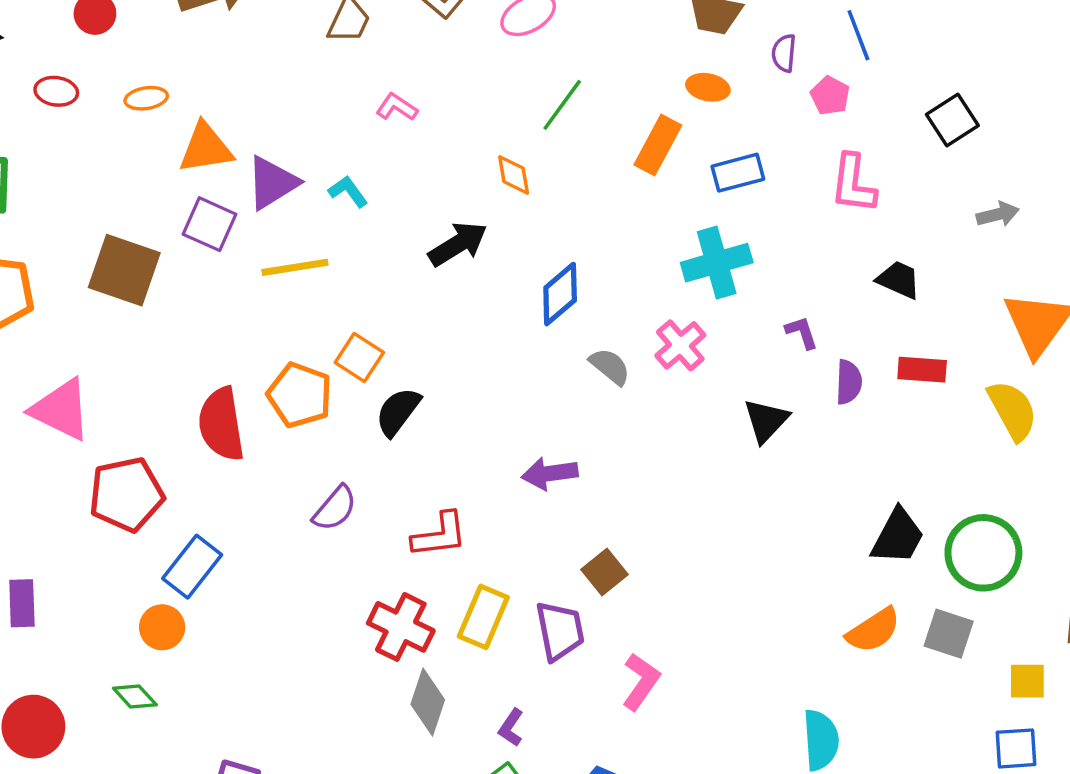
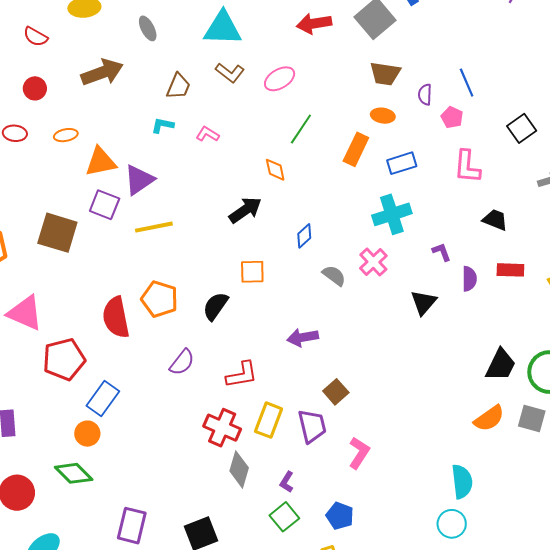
cyan L-shape: (348, 191) -> (163, 125), moved, turned -40
blue diamond: (560, 294) -> (304, 236), size x0.7
orange square: (359, 358) -> (252, 272), moved, turned -32
green diamond: (135, 696) -> (74, 473), size x1.5

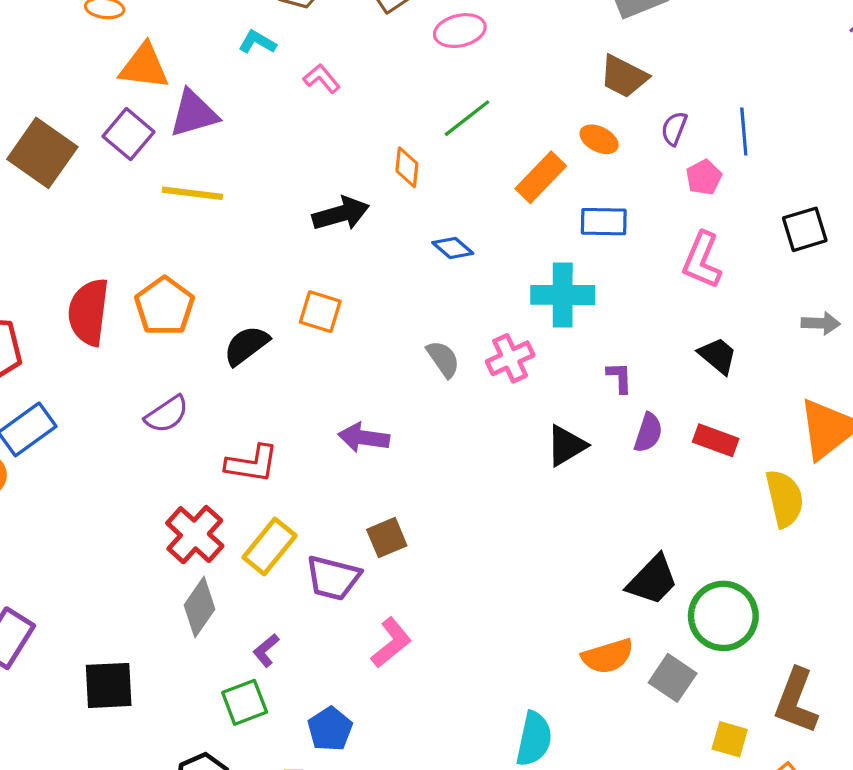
blue diamond: (304, 236) -> (453, 248), moved, turned 65
purple trapezoid: (312, 426) -> (333, 578), turned 99

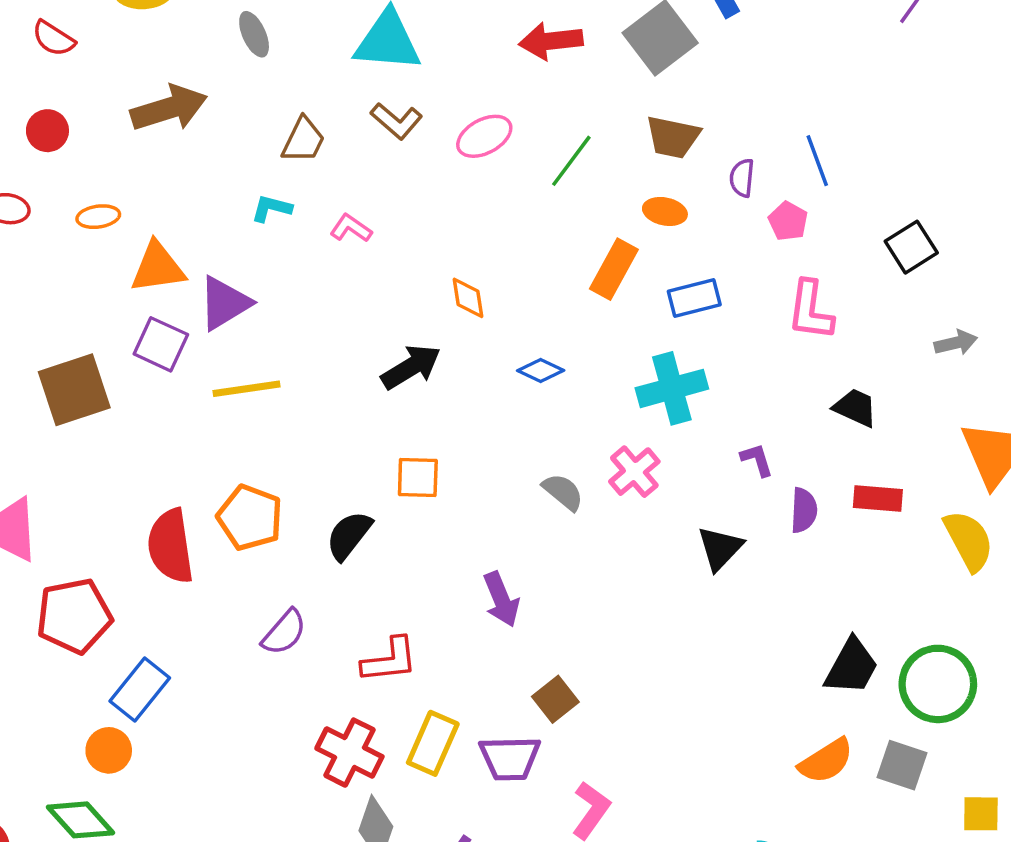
green line: (467, 118) -> (571, 161), moved
brown square: (42, 153) -> (74, 390), turned -38
purple arrow: (364, 438) -> (501, 599), turned -105

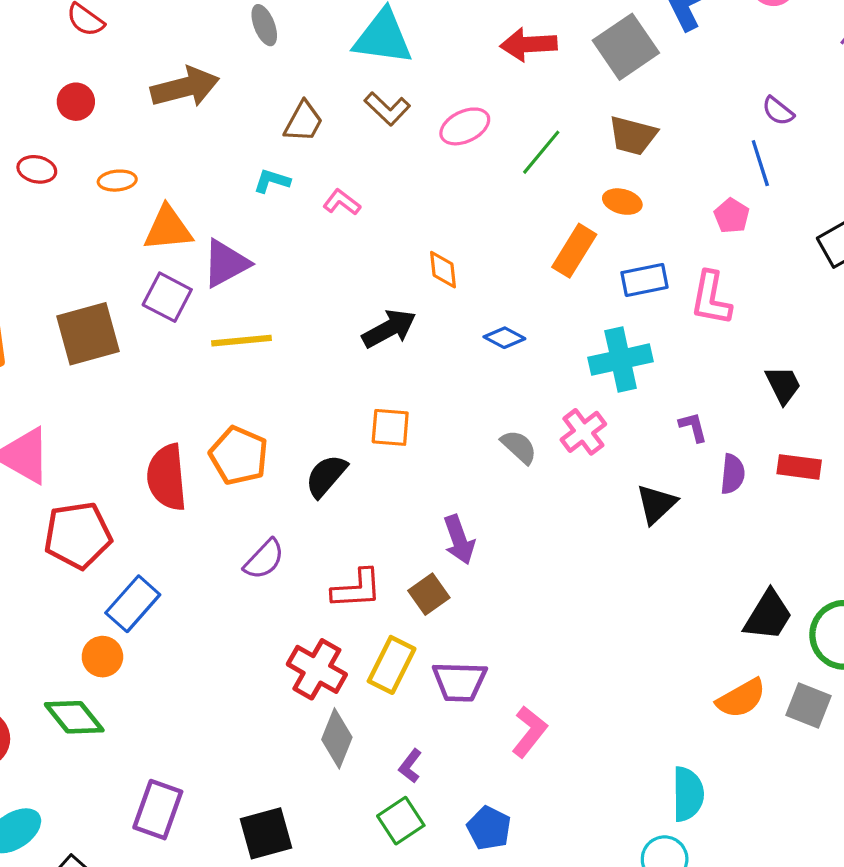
purple semicircle: (742, 178) -> (778, 111), moved, turned -60
pink L-shape: (810, 310) -> (711, 298), moved
black trapezoid: (855, 408) -> (783, 385), turned 36
brown square: (555, 699) -> (429, 594), moved

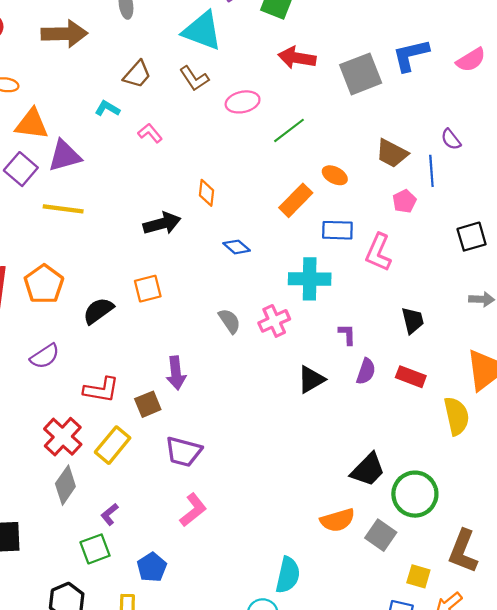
brown trapezoid: (633, 136) -> (392, 153), moved
orange square: (390, 427) -> (148, 289), turned -32
purple trapezoid: (460, 682) -> (183, 452), moved

